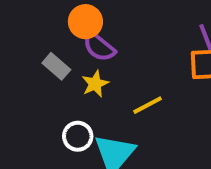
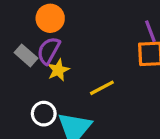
purple semicircle: (99, 47) -> (49, 51), moved, turned 80

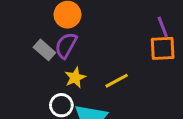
yellow star: (58, 70) -> (75, 78), moved

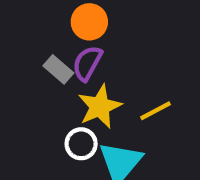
yellow star: (75, 78) -> (100, 107), size x1.5

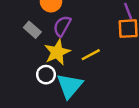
purple semicircle: (87, 63) -> (62, 26), moved

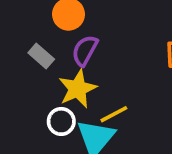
yellow line: (91, 55) -> (114, 114), moved

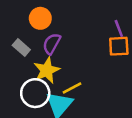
white circle: (61, 121) -> (35, 93), size x1.5

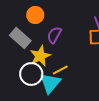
purple semicircle: (52, 44) -> (54, 35), moved
gray rectangle: (21, 47) -> (20, 38), size x1.5

